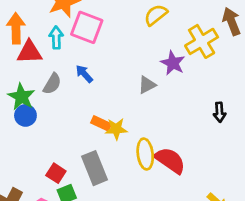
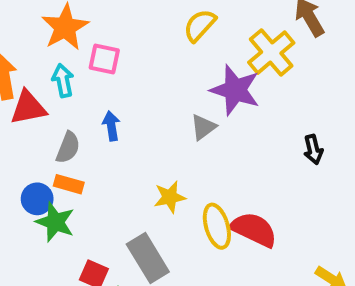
pink square: (87, 27) -> (104, 59), size x0.7
purple star: (173, 63) -> (235, 90), size x1.4
blue arrow: (84, 74) -> (111, 126), turned 42
green star: (21, 97) -> (55, 222), moved
orange rectangle: (101, 123) -> (69, 184), moved

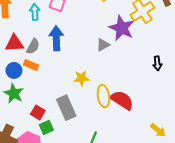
red triangle: (28, 108) -> (14, 43), moved
blue arrow: (111, 126) -> (56, 38), size x1.6
green star: (55, 222) -> (14, 93), moved

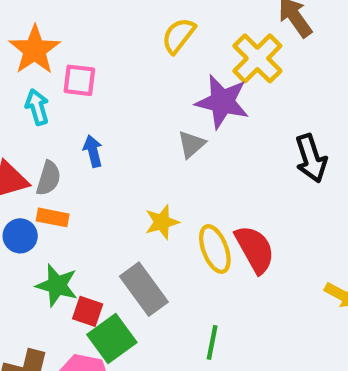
blue arrow: (56, 38) -> (93, 151), size x0.6
black arrow: (157, 63) -> (311, 158), size x1.5
green star: (14, 93) -> (57, 285), moved
red semicircle: (122, 100) -> (255, 249), turned 40
green square: (46, 127) -> (112, 339), size x1.5

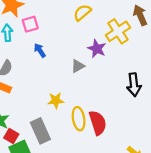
pink square: (79, 80) -> (30, 24), turned -35
purple star: (222, 102) -> (97, 49), size x0.7
blue arrow: (93, 151) -> (40, 50), moved, turned -32

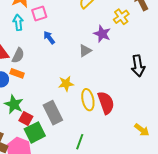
yellow cross: (118, 31) -> (121, 17), size x0.7

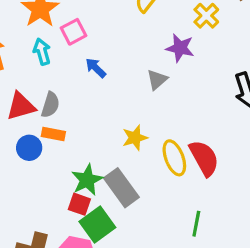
green star: (14, 104) -> (87, 180), moved, turned 30
green line: (80, 142) -> (196, 224), moved

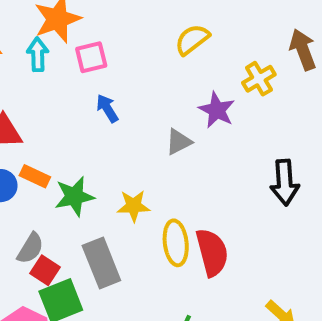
cyan arrow: (42, 52) -> (38, 54), moved
gray semicircle: (50, 105) -> (30, 248), moved
green star: (87, 180) -> (74, 196), moved

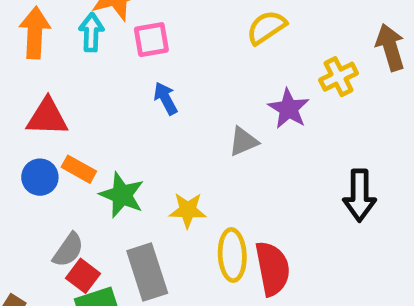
green star: (74, 196) -> (122, 195), turned 30

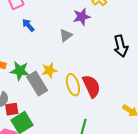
purple star: (289, 109) -> (82, 17), turned -30
gray rectangle: (147, 272) -> (37, 84), moved
red square: (83, 276) -> (12, 109), turned -32

